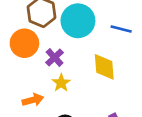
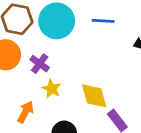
yellow diamond: (104, 67) -> (94, 96), moved
orange arrow: (33, 100) -> (26, 112), turned -36

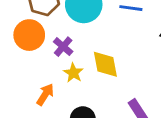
yellow diamond: (94, 96) -> (105, 64), moved

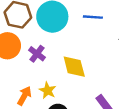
yellow star: (73, 73) -> (48, 90), moved

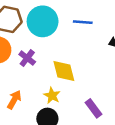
yellow star: (48, 90) -> (52, 96), moved

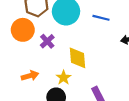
orange arrow: (14, 100) -> (30, 76), turned 35

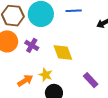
yellow star: (64, 78) -> (46, 75), moved

